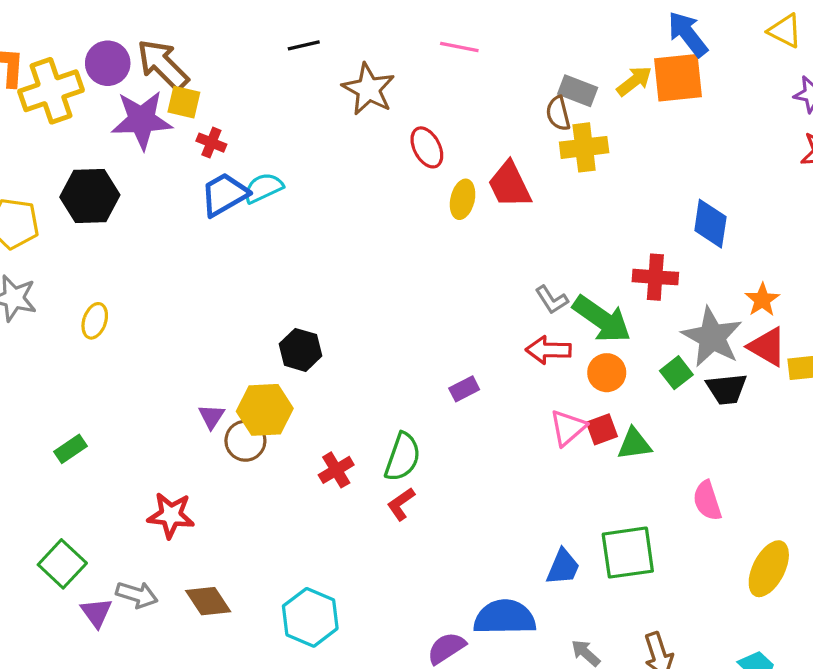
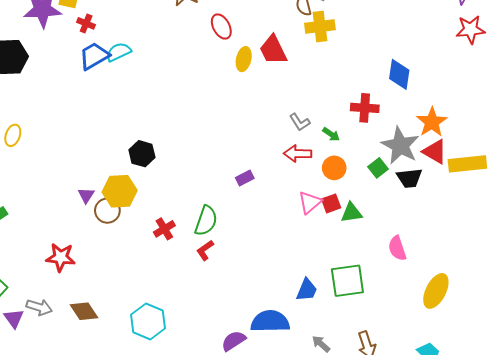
orange star: (762, 300) -> (432, 122), size x1.4
green arrow: (602, 319) -> (331, 134), size x0.5

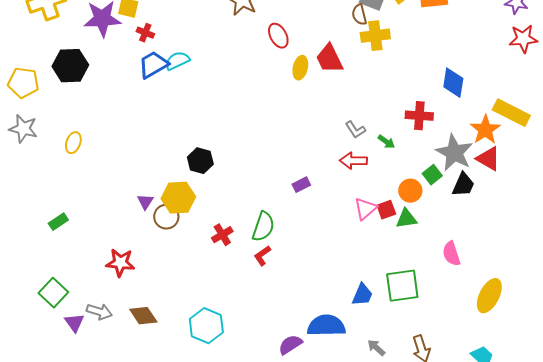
yellow rectangle: (467, 164) -> (511, 113), moved, turned 33
orange circle: (334, 168) -> (410, 191), moved
black trapezoid: (409, 178) -> (463, 185), turned -60

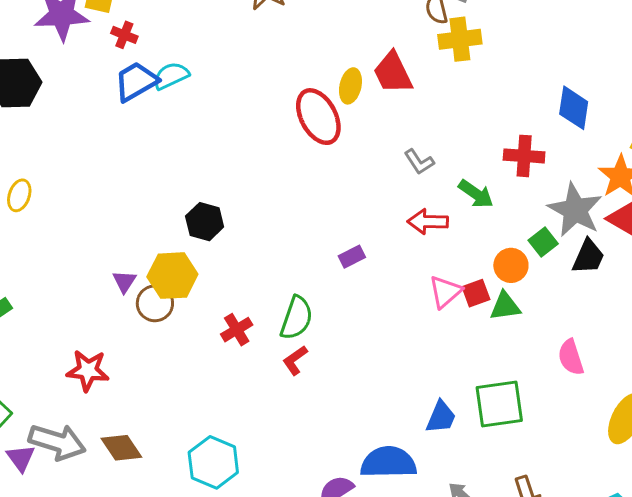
red ellipse: (278, 36) -> (318, 117), moved, size x1.5
gray L-shape: (355, 130) -> (419, 162), moved
green arrow: (386, 142) -> (476, 194), size x1.4
gray arrow: (99, 312) -> (57, 442), size x1.5

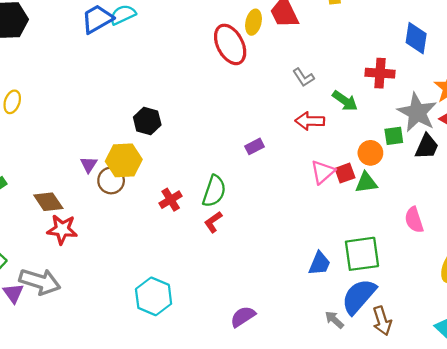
green square: (543, 242) -> (394, 136), turned 30
brown diamond: (121, 448) -> (48, 202), moved
blue semicircle: (388, 462) -> (359, 296), moved, turned -48

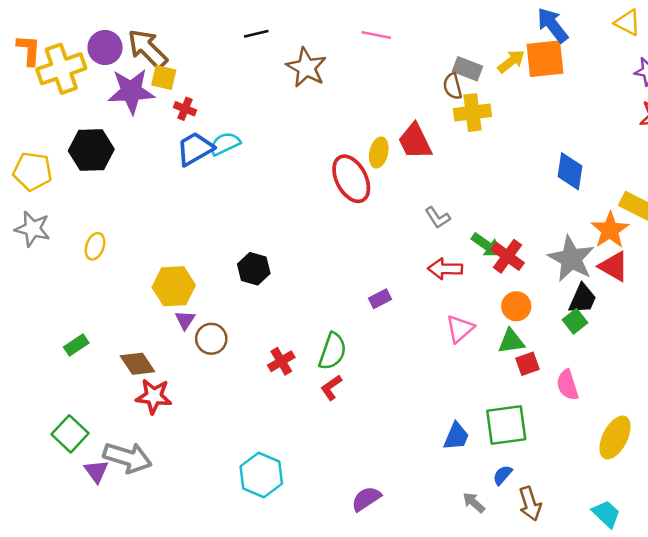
red cross: (380, 73) -> (508, 256), moved, turned 32
green square: (394, 136) -> (575, 321), moved, turned -30
yellow hexagon: (124, 160) -> (174, 286), moved
red square: (345, 173) -> (528, 364), moved
blue semicircle: (359, 296) -> (502, 475), size x0.5

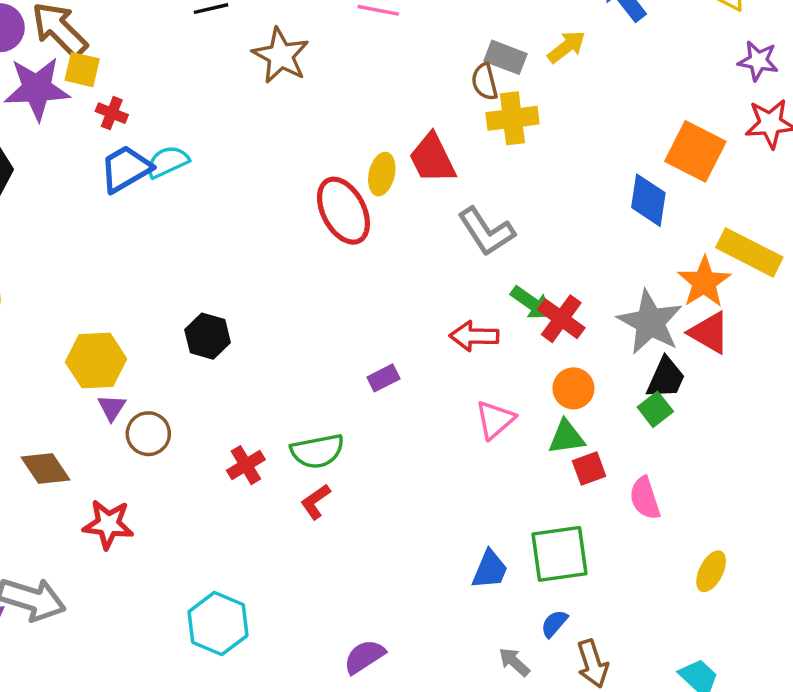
orange square: (545, 59) -> (695, 151), moved, turned 33
gray L-shape: (438, 218) -> (486, 232), moved, size x1.6
green semicircle: (332, 351) -> (317, 451), turned 60
red star: (154, 396) -> (108, 524), moved
yellow ellipse: (615, 438) -> (711, 571), size x0.7

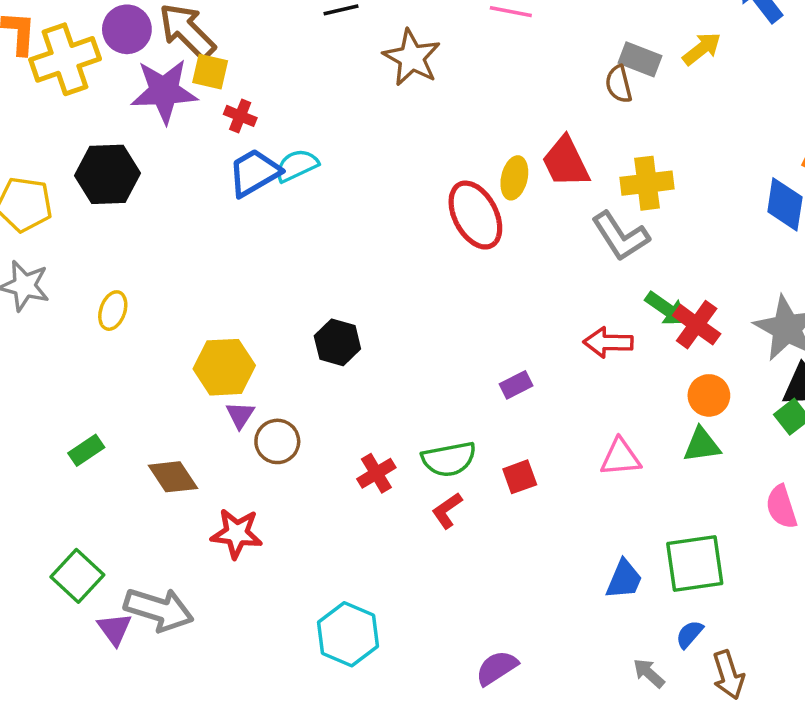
yellow cross: (512, 118) -> (647, 183), moved
pink triangle: (495, 420) -> (620, 457), moved, turned 36
red square: (589, 469) -> (520, 477), moved

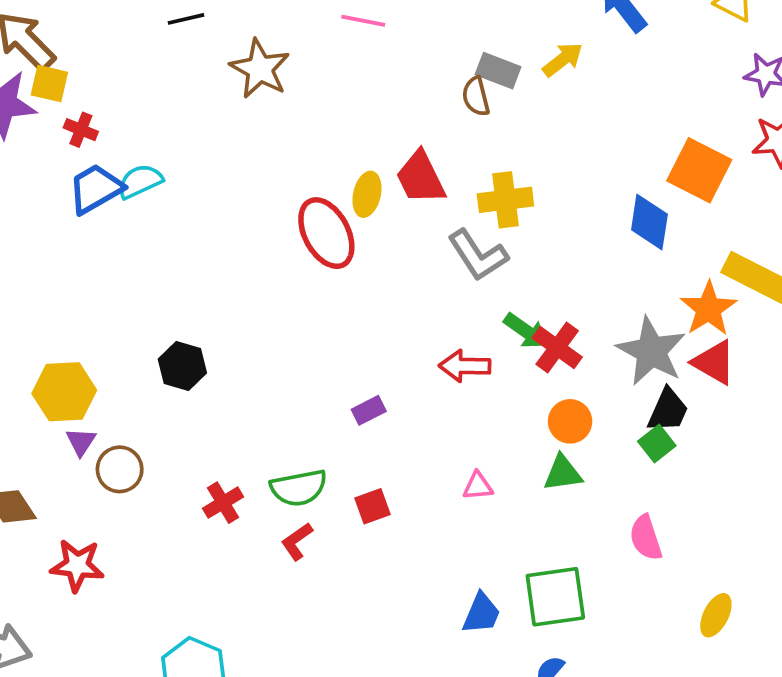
pink triangle: (620, 457) -> (478, 486), size x0.7

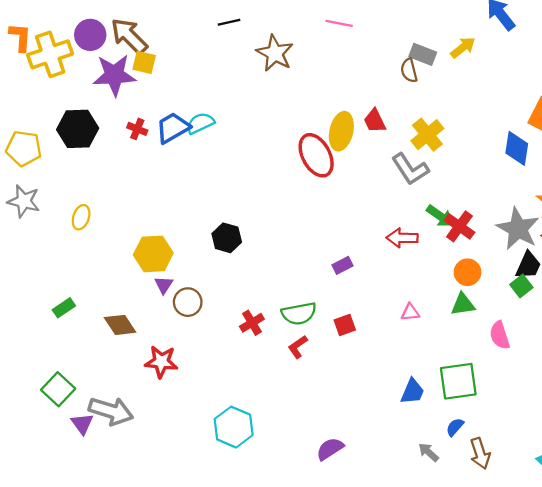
red cross: (81, 130) -> (137, 129), moved
red trapezoid: (421, 178) -> (375, 121), size x0.7
yellow ellipse: (367, 194) -> (341, 131), size x1.4
yellow cross: (505, 200) -> (427, 135), turned -32
pink semicircle: (646, 538) -> (500, 335), moved

